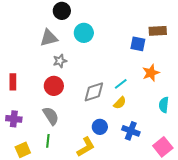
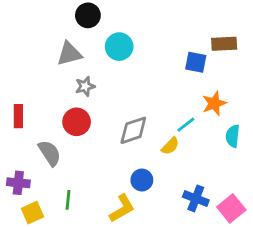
cyan line: (121, 84) -> (186, 125), moved
cyan semicircle: (164, 105) -> (233, 136), moved
gray semicircle: (51, 116) -> (50, 153), moved
purple cross: (14, 119) -> (18, 183), moved
blue cross: (131, 131) -> (196, 198), moved

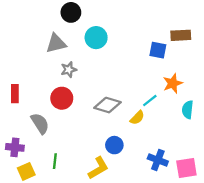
gray diamond: (133, 130) -> (108, 105), turned 35
pink square: (231, 208) -> (186, 168), turned 30

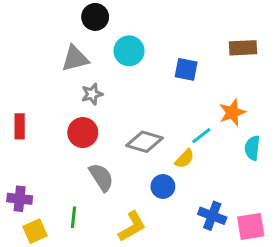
blue square: (158, 50) -> (186, 69), moved
gray semicircle: (40, 123) -> (101, 177), moved
blue circle: (114, 145) -> (163, 186), moved

